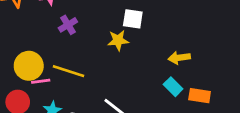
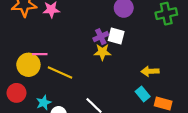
purple cross: (68, 25) -> (101, 37), moved
pink line: (41, 81) -> (40, 54), moved

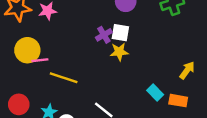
yellow star: (102, 52) -> (119, 52), moved
yellow circle: (28, 65) -> (27, 50), moved
yellow arrow: (150, 71) -> (187, 70), moved, turned 133

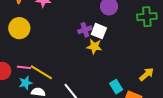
pink line: (40, 60) -> (24, 67), moved
yellow line: (64, 78) -> (41, 72), moved

